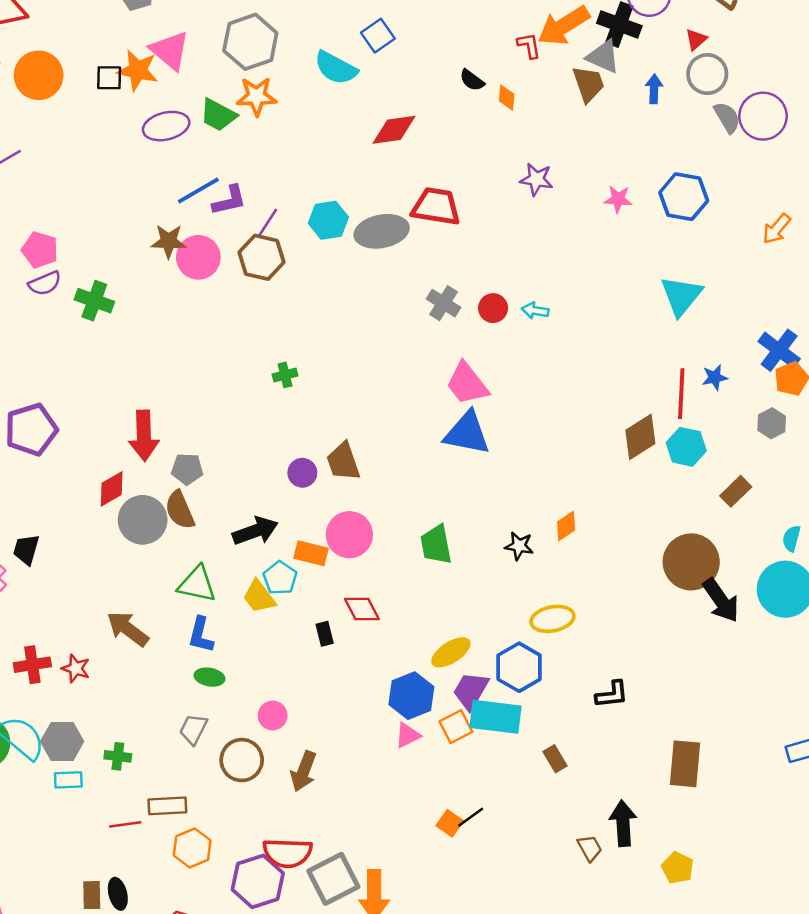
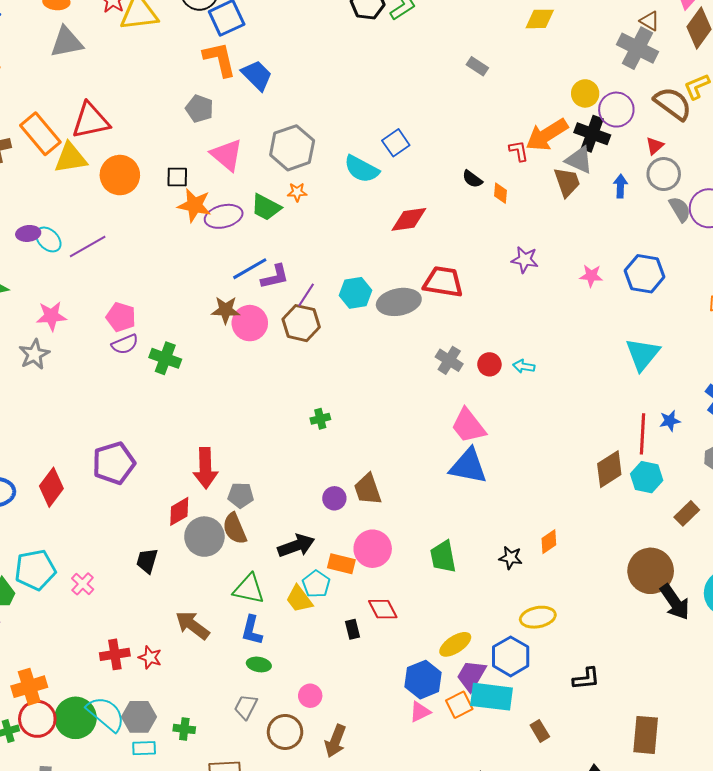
orange star: (138, 70) -> (194, 205), moved
orange star: (257, 96) -> (297, 192), size x0.6
black trapezoid: (26, 550) -> (147, 561), moved

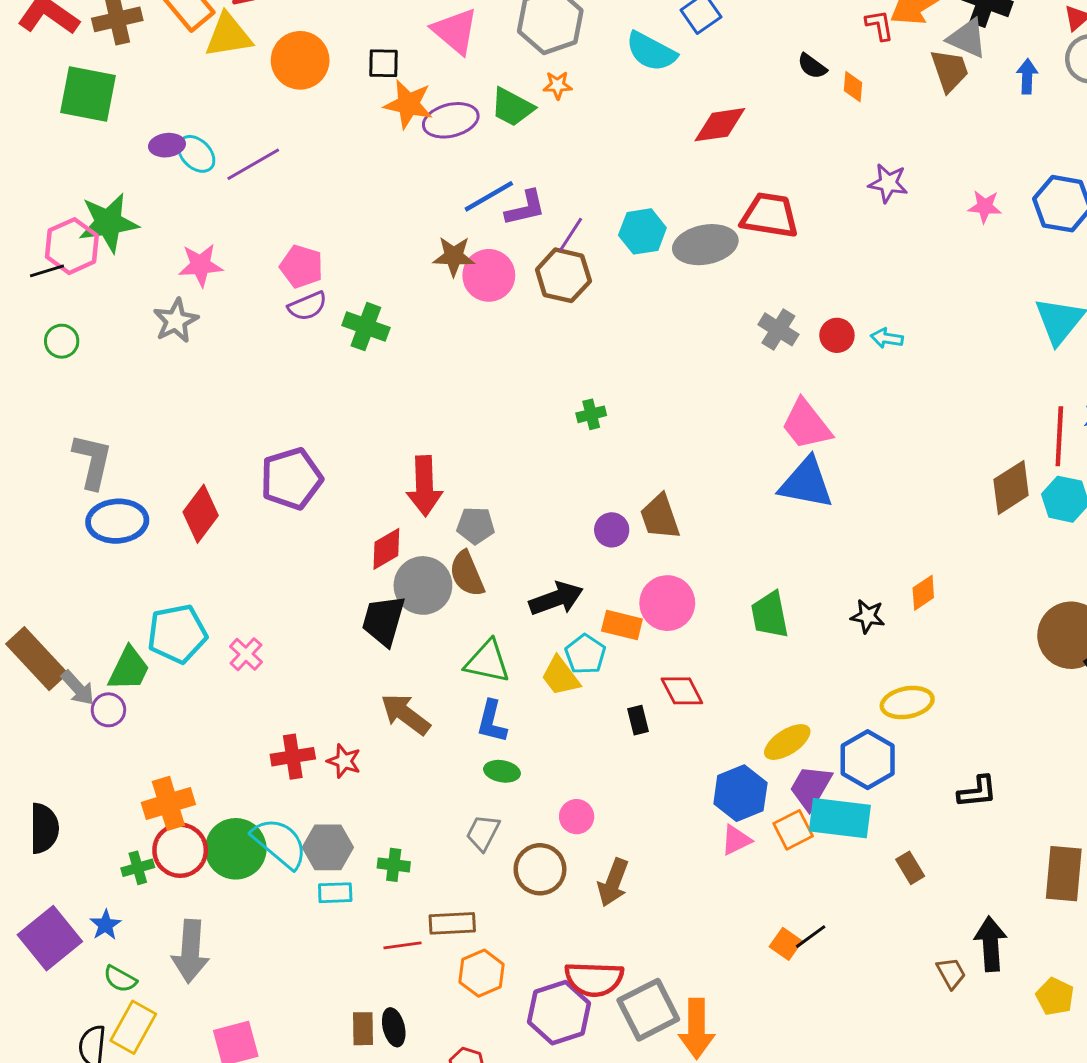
black trapezoid: (147, 561) -> (383, 621), moved, size x1.4

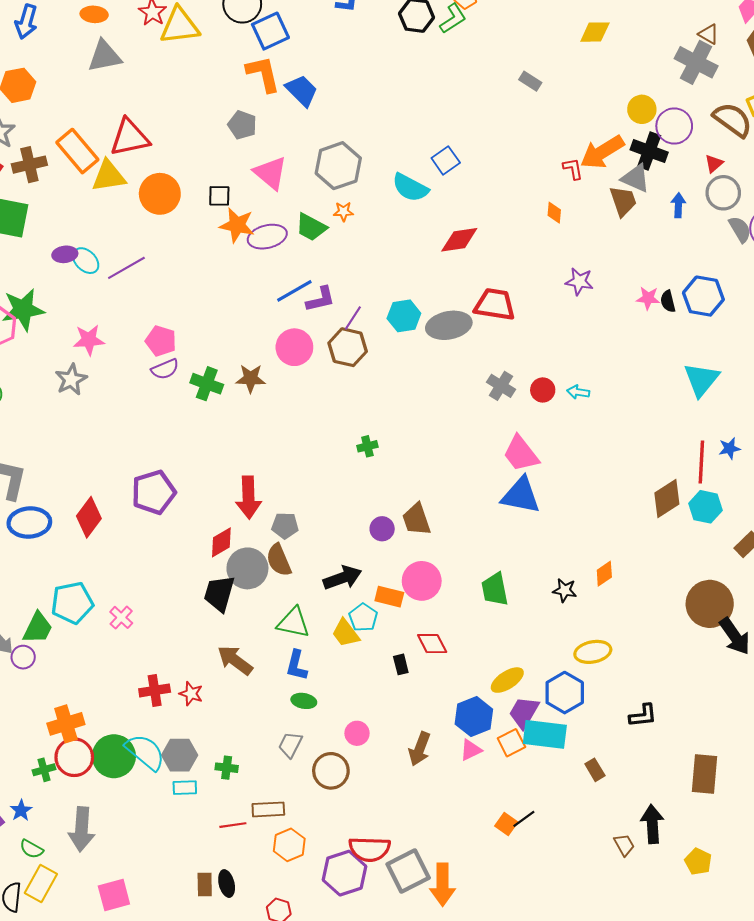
black semicircle: (812, 66) -> (668, 301), moved, turned 40
brown star: (454, 256) -> (251, 379), moved
brown arrow: (613, 882) -> (420, 749), moved

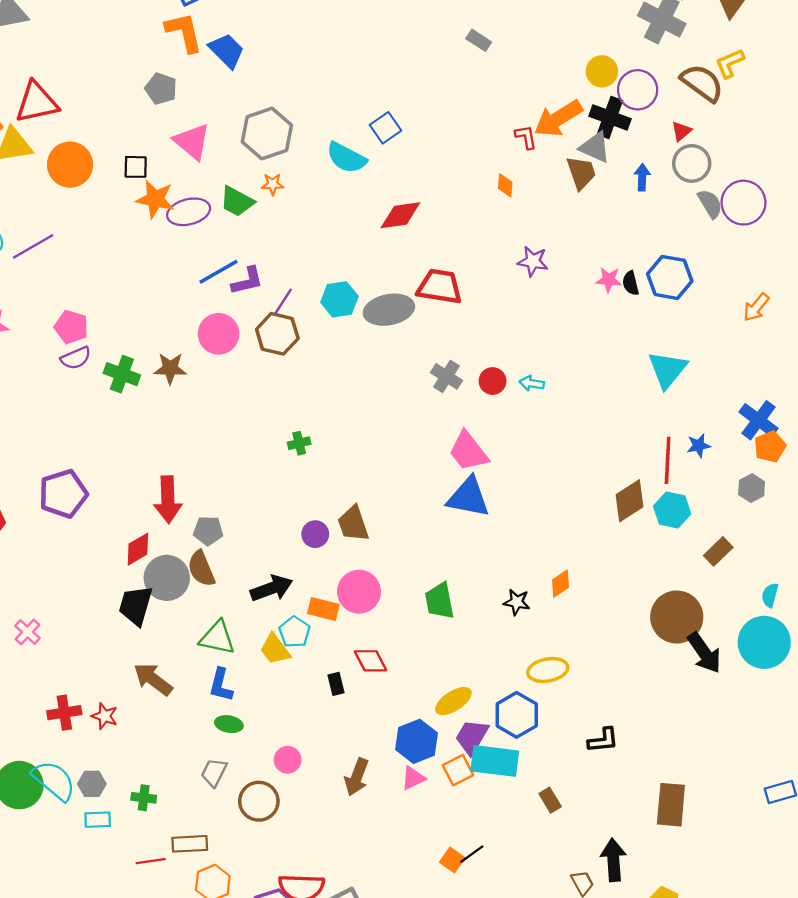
gray hexagon: (180, 755) -> (92, 784), size x0.7

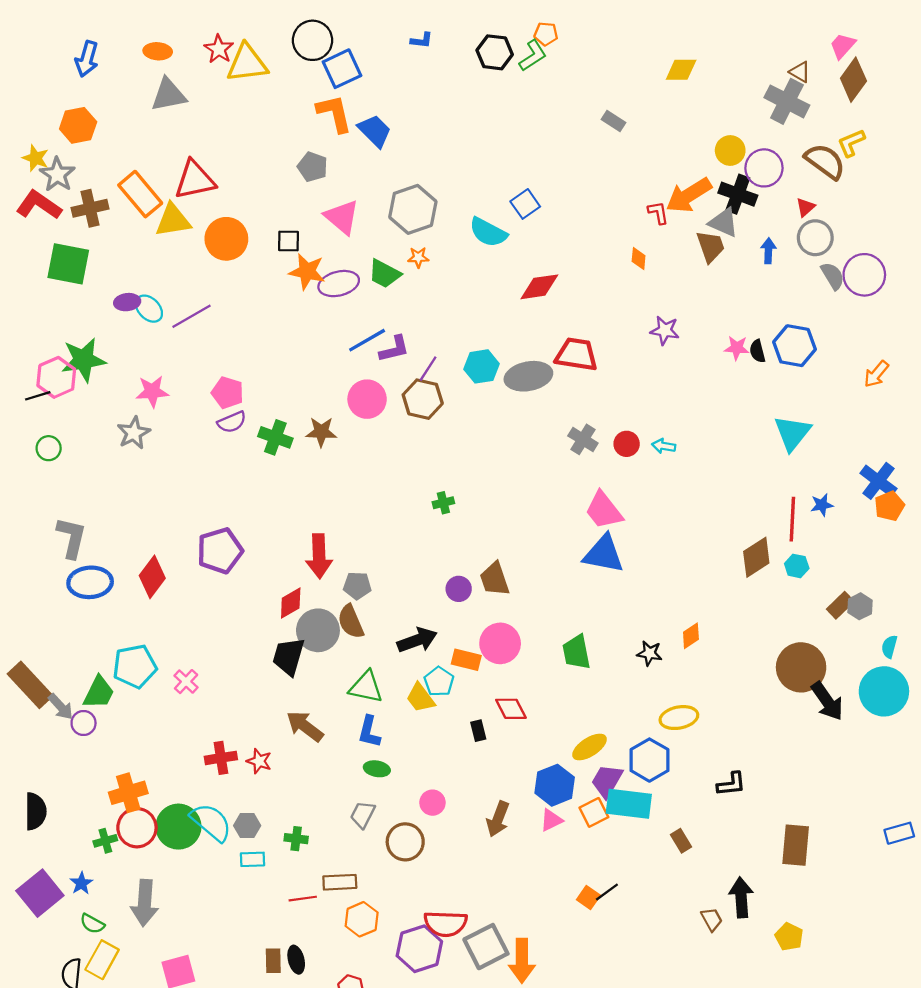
gray hexagon: (752, 488) -> (860, 606), moved
cyan hexagon: (672, 510) -> (797, 566), size x0.7

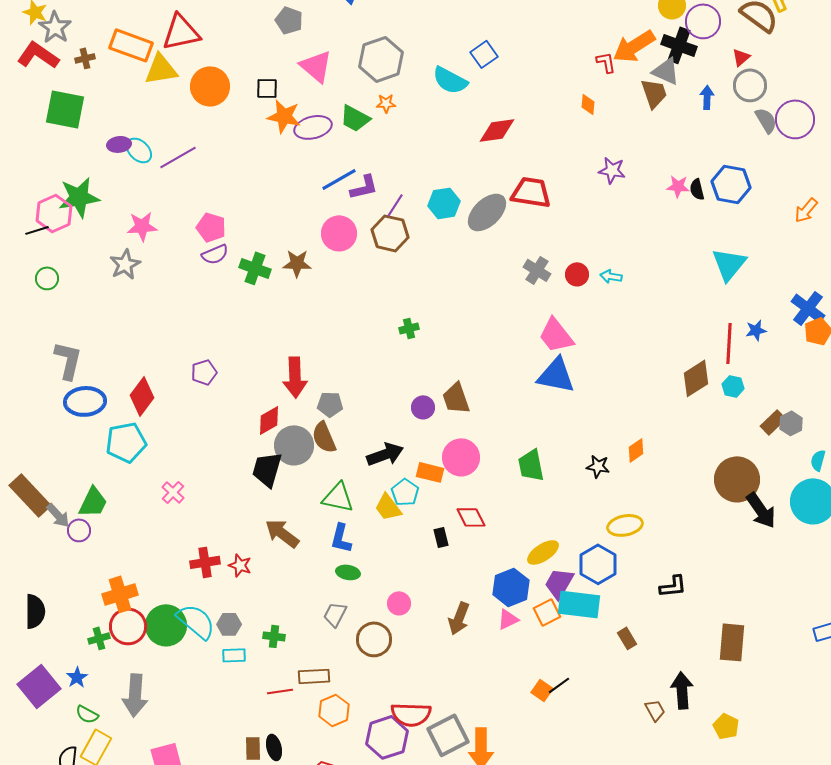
orange rectangle: (140, 194) -> (131, 45), turned -30
brown cross: (90, 208) -> (85, 58), size x0.6
gray ellipse: (528, 376) -> (487, 212), turned -33
purple pentagon: (220, 551) -> (204, 372), size x0.6
cyan pentagon: (135, 666) -> (126, 442), moved

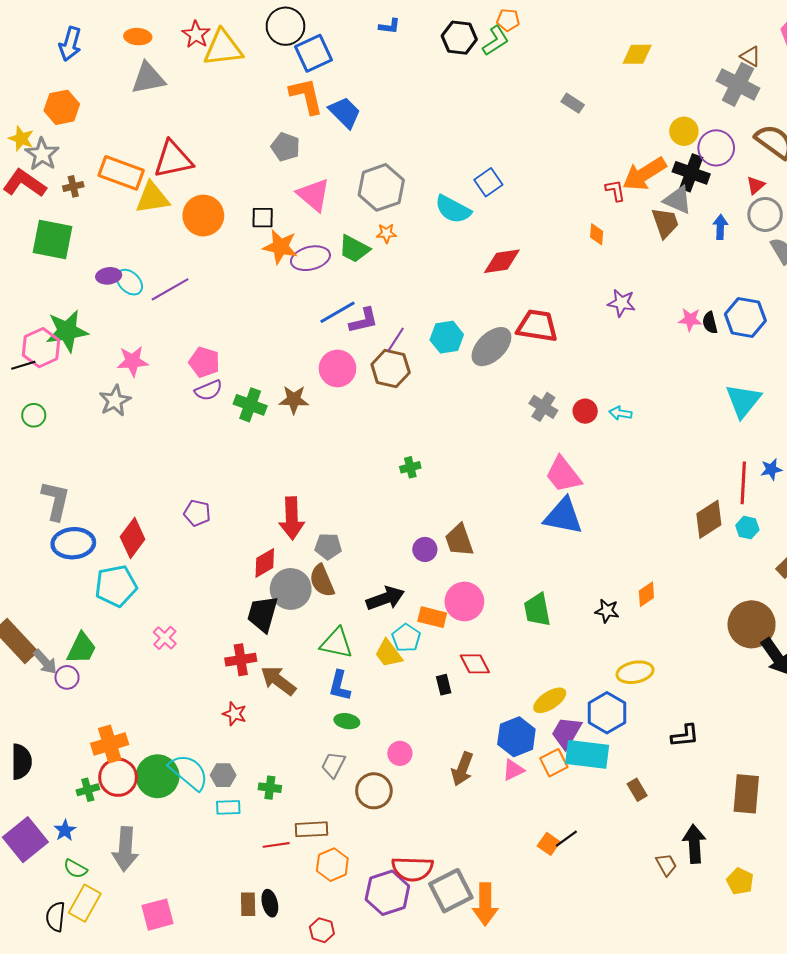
purple pentagon: (204, 372) -> (197, 513), turned 30
red cross: (205, 562) -> (241, 660), moved

